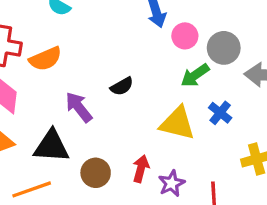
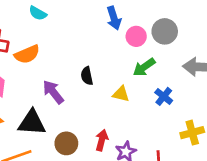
gray circle: (224, 48) -> (165, 31), moved
black semicircle: (122, 86) -> (87, 76), turned 108
yellow triangle: (177, 123) -> (121, 94), moved, size x0.6

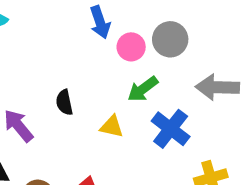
blue cross: (164, 96) -> (171, 129), size x1.5

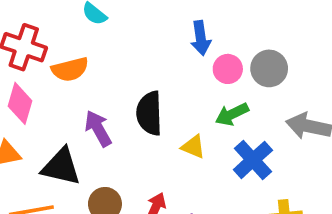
black semicircle: (64, 102) -> (149, 113), size x1.6

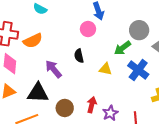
gray circle: (269, 68) -> (139, 30), moved
pink circle: (228, 69) -> (88, 29), moved
black semicircle: (149, 113) -> (79, 56), size x0.6

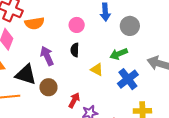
pink circle: (88, 29) -> (77, 25), moved
gray circle: (139, 30) -> (130, 26), moved
brown circle: (65, 108) -> (48, 87), moved

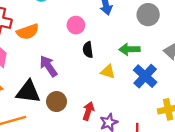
gray circle: (130, 26) -> (148, 15), moved
black semicircle: (75, 50) -> (88, 50), moved
green arrow: (119, 54) -> (130, 49), turned 30

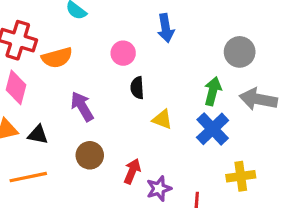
gray circle: (148, 15) -> (240, 52), moved
green arrow: (130, 49) -> (213, 91), moved, turned 102
black triangle: (28, 92) -> (38, 135), moved, size x0.6

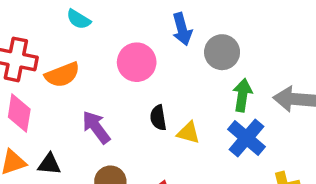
gray circle: (240, 52) -> (222, 52), moved
pink circle: (123, 53) -> (137, 62), size x1.4
black semicircle: (137, 88) -> (158, 118), moved

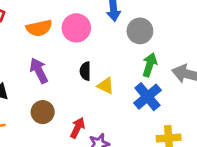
orange semicircle: (62, 75) -> (39, 28), moved

